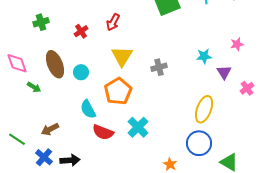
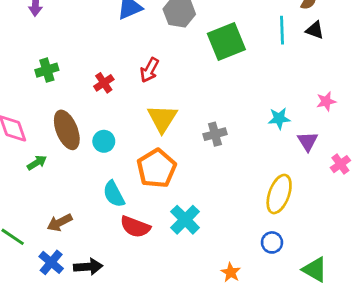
green arrow: (34, 87) -> (37, 163), turned -64
blue circle: (199, 143) -> (272, 242), size x0.6

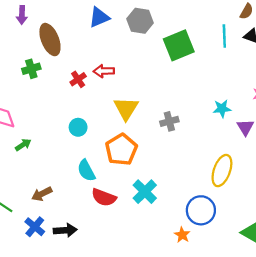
red arrow: (149, 70) -> (104, 71), moved, turned 60
brown ellipse: (67, 130) -> (50, 40), moved
blue circle: (272, 242) -> (201, 210), moved, size x1.6

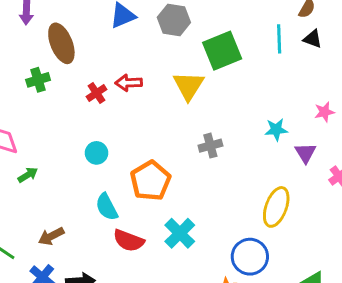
yellow triangle: (126, 109) -> (189, 86), moved

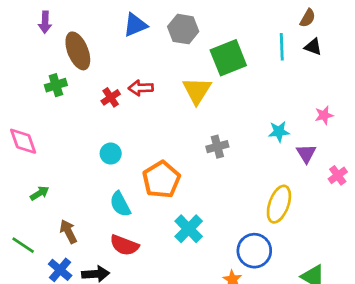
green arrow: (28, 175) -> (40, 193), moved
brown arrow: (51, 236) -> (68, 232), turned 90
red semicircle: (129, 241) -> (124, 245), moved

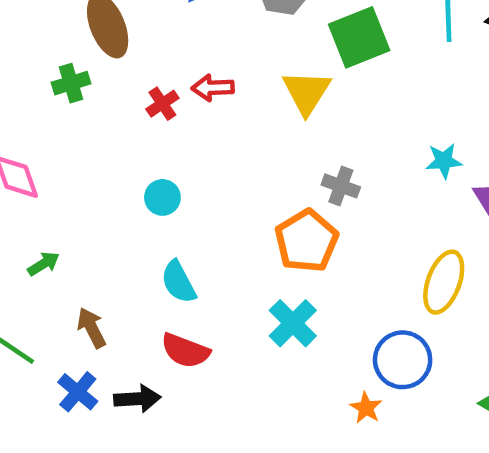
gray cross: (217, 147) -> (341, 186), turned 35
orange pentagon: (161, 180) -> (307, 241), moved

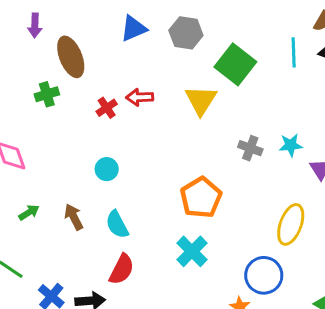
green square: (359, 37) -> (235, 64), turned -30
gray cross: (341, 186) -> (250, 148), moved
brown arrow: (92, 328) -> (74, 217), moved
red semicircle: (185, 351) -> (122, 269), turned -84

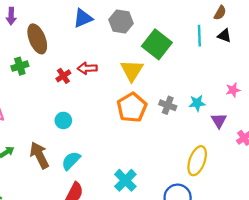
orange pentagon: (201, 198) -> (132, 107), moved
brown arrow: (74, 217) -> (39, 155), size x1.4
cyan semicircle: (117, 224) -> (71, 161), turned 72

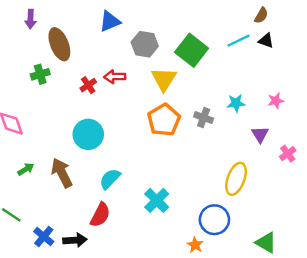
gray hexagon: (121, 21) -> (145, 44), moved
cyan line: (199, 36) -> (238, 41), turned 66
cyan star: (197, 103) -> (236, 103), moved
cyan circle: (63, 120) -> (88, 134), size x1.6
cyan semicircle: (71, 161) -> (110, 179), moved

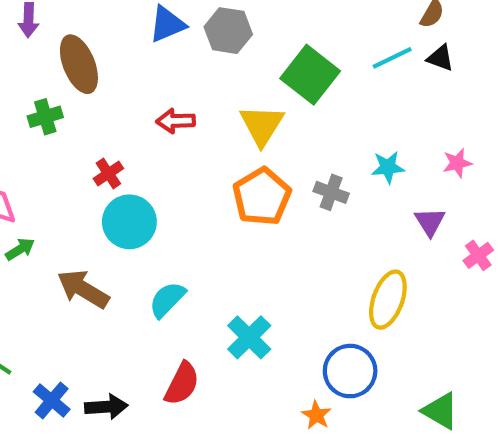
gray hexagon: (145, 44) -> (228, 31), moved
red cross: (88, 85) -> (108, 173), moved
green arrow: (26, 169) -> (20, 249), moved
brown arrow: (62, 173) -> (83, 289), turned -32
red semicircle: (100, 215) -> (182, 384), moved

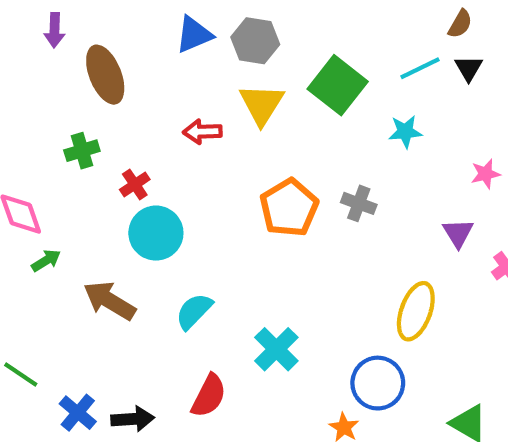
black triangle: (440, 58) -> (469, 68), turned 40
green cross: (45, 117) -> (82, 151), moved
yellow triangle: (262, 125) -> (262, 104), moved
cyan star: (388, 167) -> (405, 132), moved

